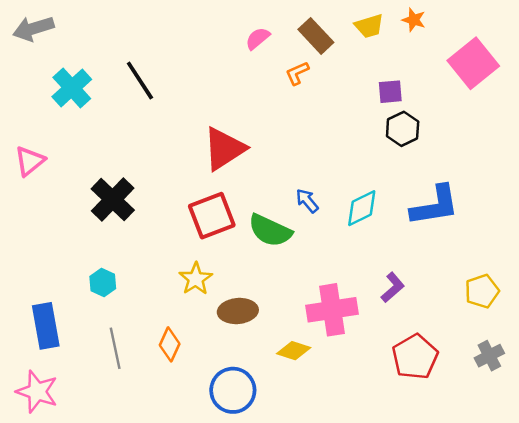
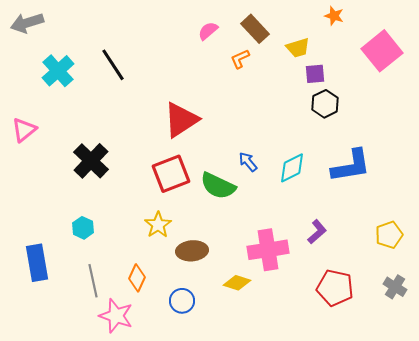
yellow trapezoid: (369, 26) -> (298, 48), moved
gray cross: (489, 356) -> (395, 287), turned -30
red pentagon: (415, 357) -> (335, 288), turned -30
blue circle: (233, 390) -> (182, 301), moved, size x0.7
pink star: (37, 392) -> (116, 316), moved

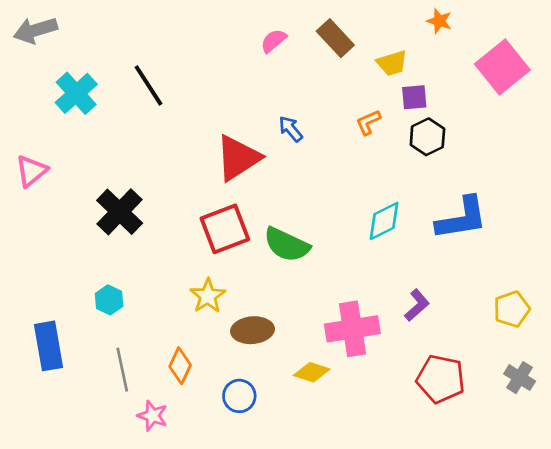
orange L-shape: (240, 59) -> (368, 122), moved
blue arrow: (248, 162) -> (291, 129), moved
pink star: (116, 316) -> (152, 416), size x0.7

